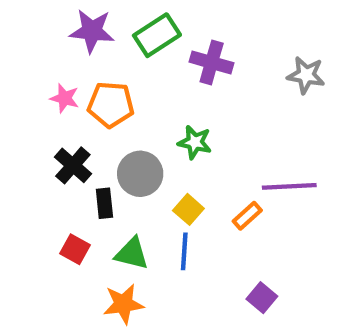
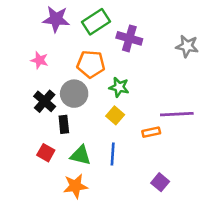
orange pentagon: (111, 104) -> (91, 64), moved
gray circle: (140, 174) -> (74, 94), moved
yellow square: (188, 209) -> (115, 115), moved
orange rectangle: (247, 216) -> (151, 132), turned 30

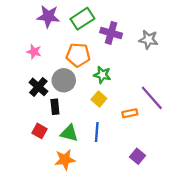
gray star: (187, 46) -> (148, 40), moved
purple line: (177, 114) -> (152, 98), turned 52

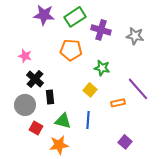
pink star: (34, 52) -> (25, 56), moved
green star: (102, 75) -> (102, 68), moved
gray circle: (64, 80) -> (25, 105), moved
red square: (40, 131) -> (36, 128), moved

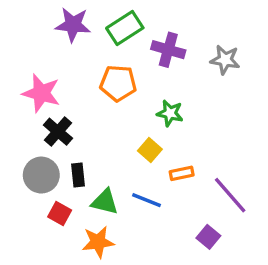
pink star: (25, 56) -> (41, 93), size x1.6
purple line: (138, 89) -> (230, 195), moved
black rectangle: (50, 97) -> (78, 175), moved
orange rectangle: (118, 103) -> (182, 173), moved
blue line: (88, 120) -> (147, 200), turned -72

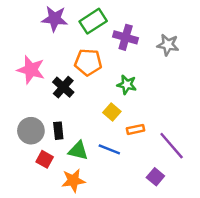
black cross: (58, 132) -> (63, 87), moved

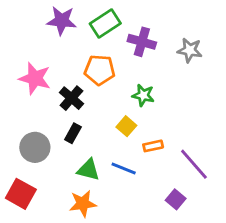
black rectangle: (58, 131) -> (73, 133), moved, turned 35
red square: (45, 159) -> (21, 194), moved, size x1.5

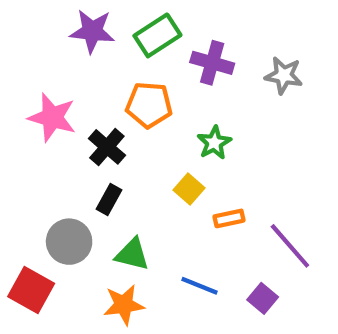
green star: (143, 95) -> (214, 143), turned 30
gray circle: (35, 147) -> (69, 242), moved
blue line: (124, 168) -> (200, 286), moved

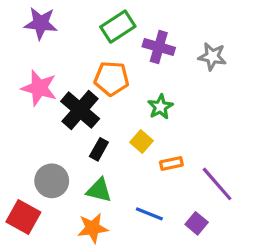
purple star: (92, 31) -> (41, 23), moved
black cross: (107, 147) -> (80, 110), size x1.4
black rectangle: (109, 200) -> (99, 149), moved

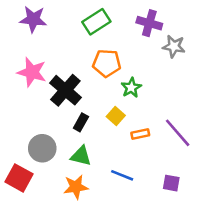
purple cross: (159, 47) -> (149, 23), moved
orange pentagon: (112, 78) -> (107, 63), moved
purple line: (217, 184) -> (178, 133), moved
purple square: (197, 223) -> (171, 183), moved, turned -30

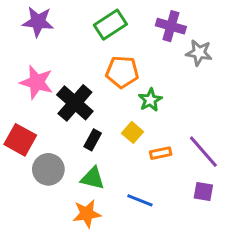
red square: (19, 178) -> (20, 140), moved
purple square: (171, 183) -> (203, 192), moved

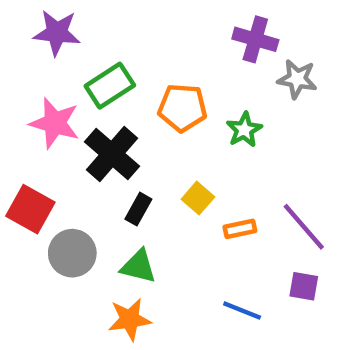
green rectangle: (110, 25) -> (110, 86), moved
green star: (150, 100) -> (244, 130), moved
blue line: (140, 200) -> (242, 311), moved

